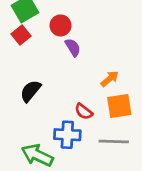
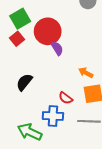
red circle: (61, 25) -> (48, 31), size x1.6
orange arrow: (110, 79) -> (86, 73), turned -112

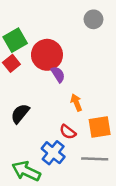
orange arrow: (86, 73) -> (76, 103), moved, turned 40
blue cross: (53, 116) -> (53, 153), turned 36

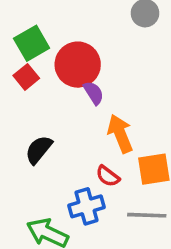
orange arrow: (76, 103) -> (120, 134), size x1.5
blue cross: (53, 153) -> (87, 206), turned 35

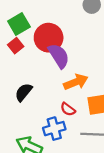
purple semicircle: (94, 93) -> (59, 56), size x1.6
orange arrow: (120, 134) -> (76, 82), turned 90

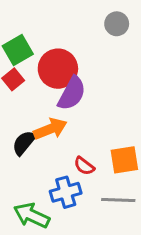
purple semicircle: (59, 56) -> (72, 93), turned 60
orange arrow: (76, 82) -> (50, 129), moved

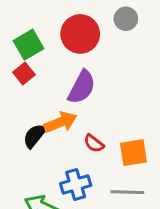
red circle: (58, 69) -> (80, 34), moved
red semicircle: (84, 166) -> (94, 143), moved

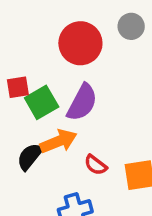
green square: (28, 45) -> (42, 102), moved
red square: (24, 74) -> (18, 87), turned 30

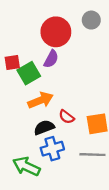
purple semicircle: (82, 102) -> (51, 59), moved, size x0.7
black semicircle: (30, 157) -> (44, 127), moved, turned 30

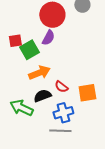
blue cross: (52, 149) -> (63, 113), moved
gray line: (92, 155) -> (60, 131), moved
green arrow: (26, 166) -> (21, 108), moved

